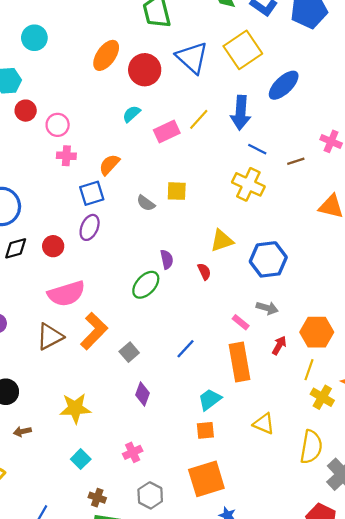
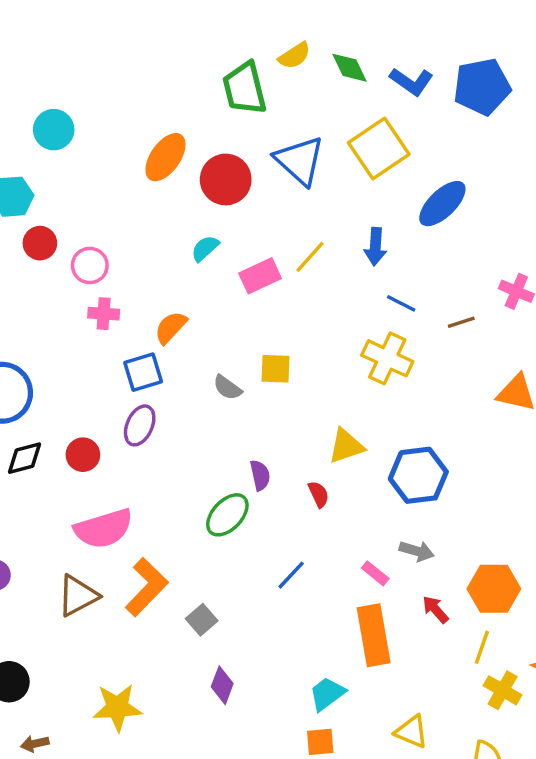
blue arrow: (241, 113) -> (375, 247), size x0.7
red arrow: (279, 345) -> (436, 609), turned -72
blue line: (185, 349) -> (291, 575), moved

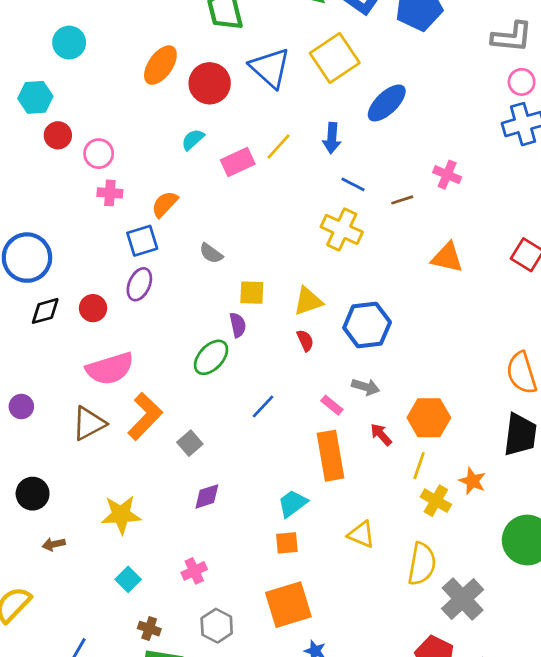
yellow square: (276, 369) -> (252, 293), moved
red semicircle: (319, 494) -> (305, 340), moved
purple diamond: (222, 685) -> (207, 496), turned 52

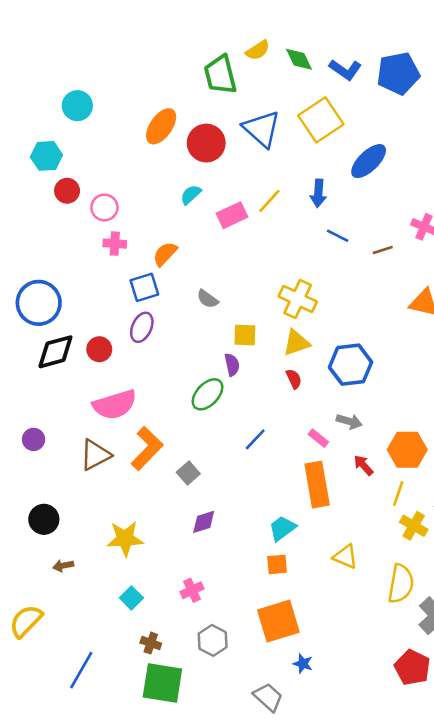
yellow cross: (342, 229) -> (298, 299), moved
black diamond: (45, 311) -> (55, 352), size x1.4

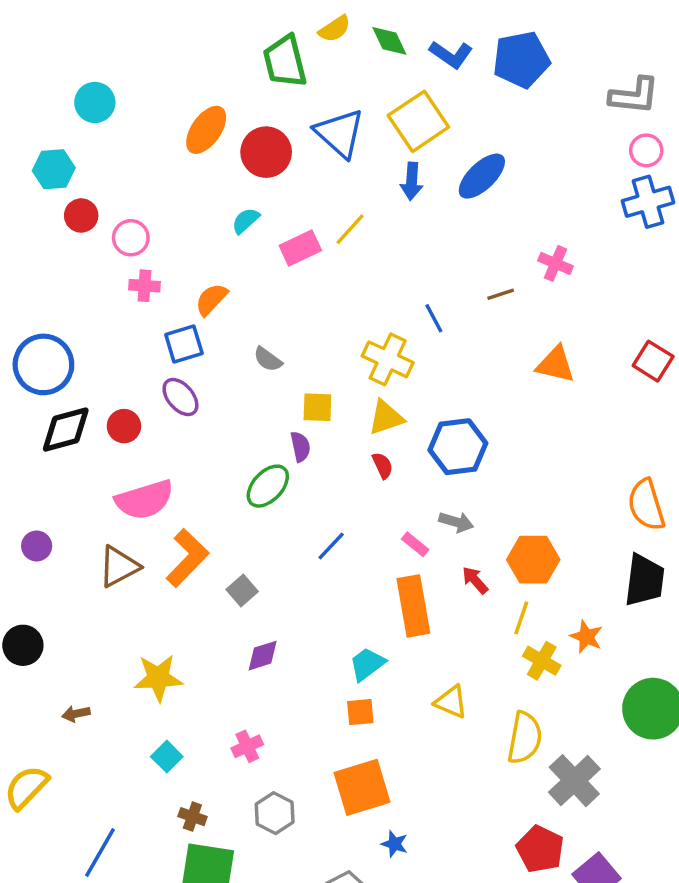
blue arrow: (318, 193) -> (412, 181), moved
blue line: (338, 236) -> (434, 318), moved, turned 35
purple ellipse: (142, 327) -> (180, 397), turned -64
black circle: (44, 519) -> (23, 645), moved

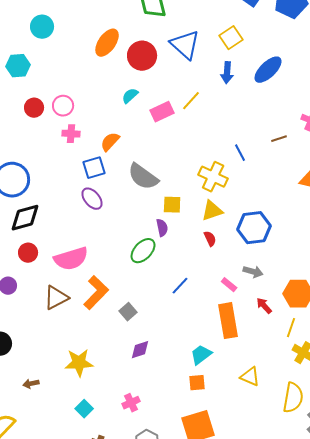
yellow square: (418, 121) -> (231, 38), size x0.7
red circle: (81, 215) -> (34, 108), moved
gray semicircle: (268, 359) -> (143, 177), size x1.8
red circle: (124, 426) -> (28, 253), moved

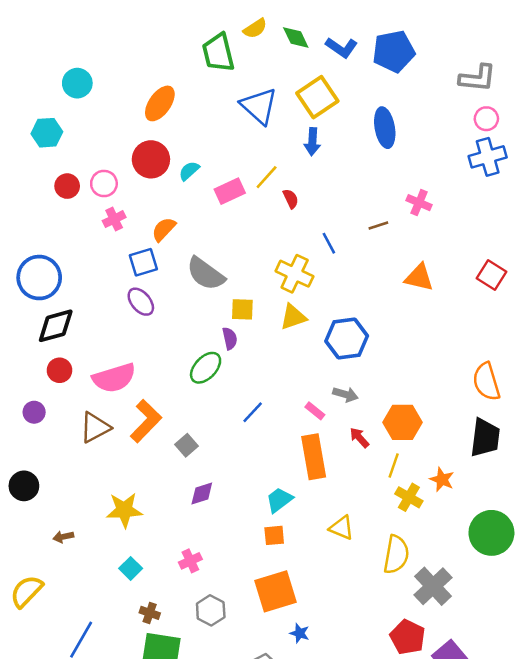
yellow square: (231, 38) -> (317, 97), size x1.4
red circle: (142, 56) -> (151, 159), moved
blue ellipse: (268, 70) -> (385, 128), moved, turned -56
pink cross: (71, 134) -> (114, 219), turned -30
red semicircle: (210, 239) -> (291, 199), moved

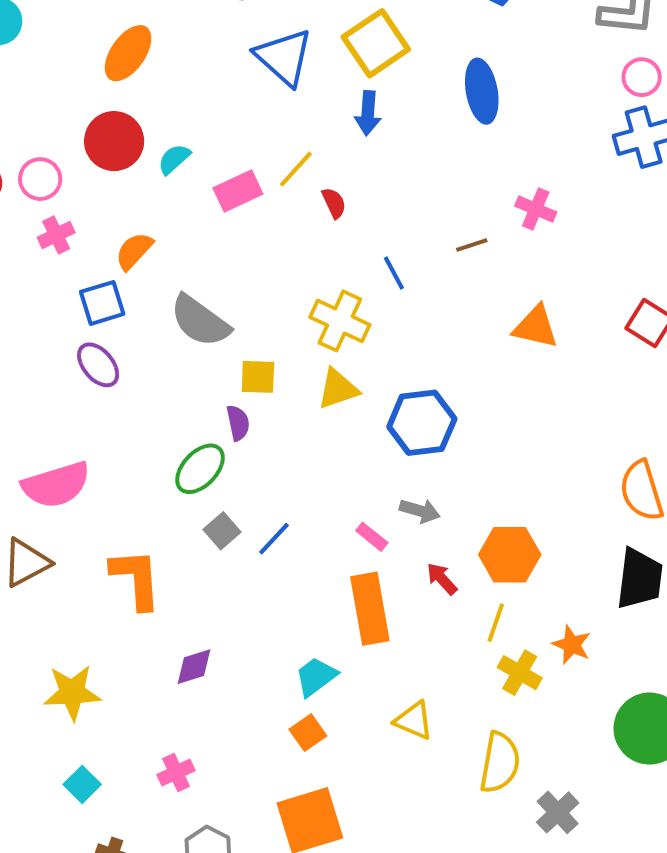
orange L-shape: (146, 421) -> (136, 579), moved, turned -48
gray square: (187, 445) -> (222, 531), moved
orange square: (274, 535) -> (308, 733), turned -30
gray cross: (433, 586) -> (558, 812), size x0.7

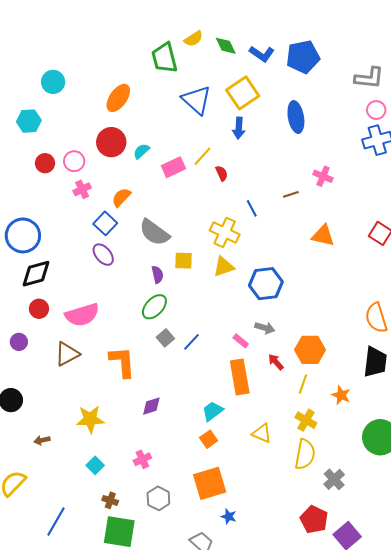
blue square: (102, 303) -> (105, 223), turned -30
purple semicircle: (238, 423) -> (157, 275), moved
yellow cross: (520, 673) -> (306, 420), moved

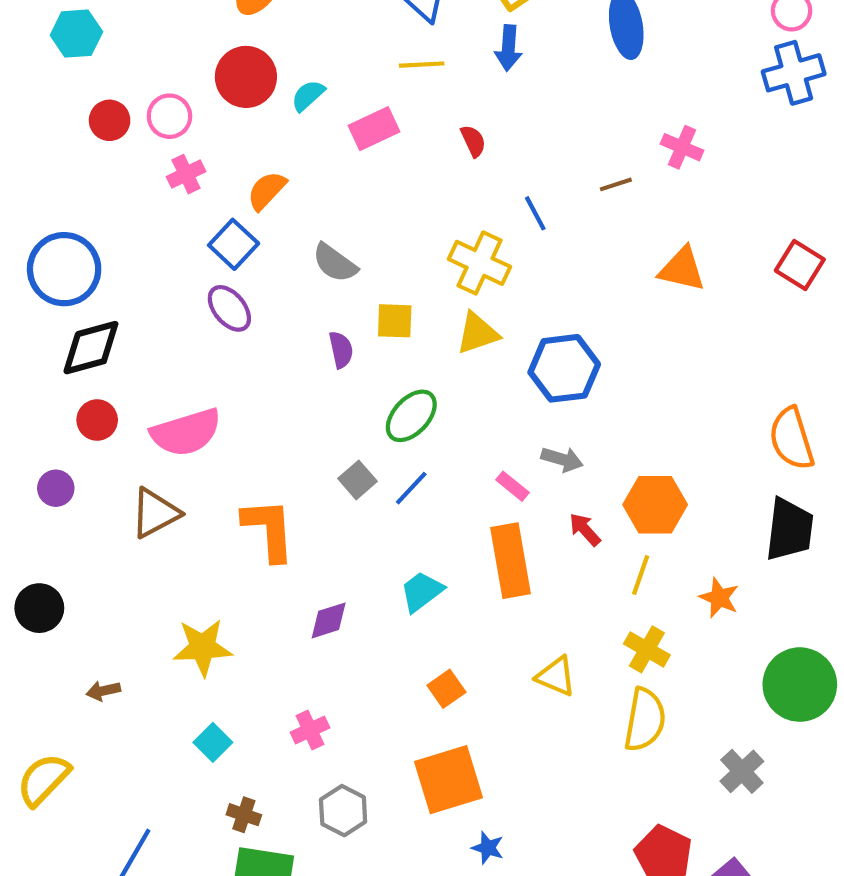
yellow line: (203, 156) -> (422, 65), moved, turned 45
gray semicircle: (154, 232) -> (335, 263), size x0.7
green ellipse: (154, 307) -> (411, 416), moved
cyan trapezoid: (213, 411) -> (422, 592), moved
gray cross: (334, 479) -> (742, 771), moved

